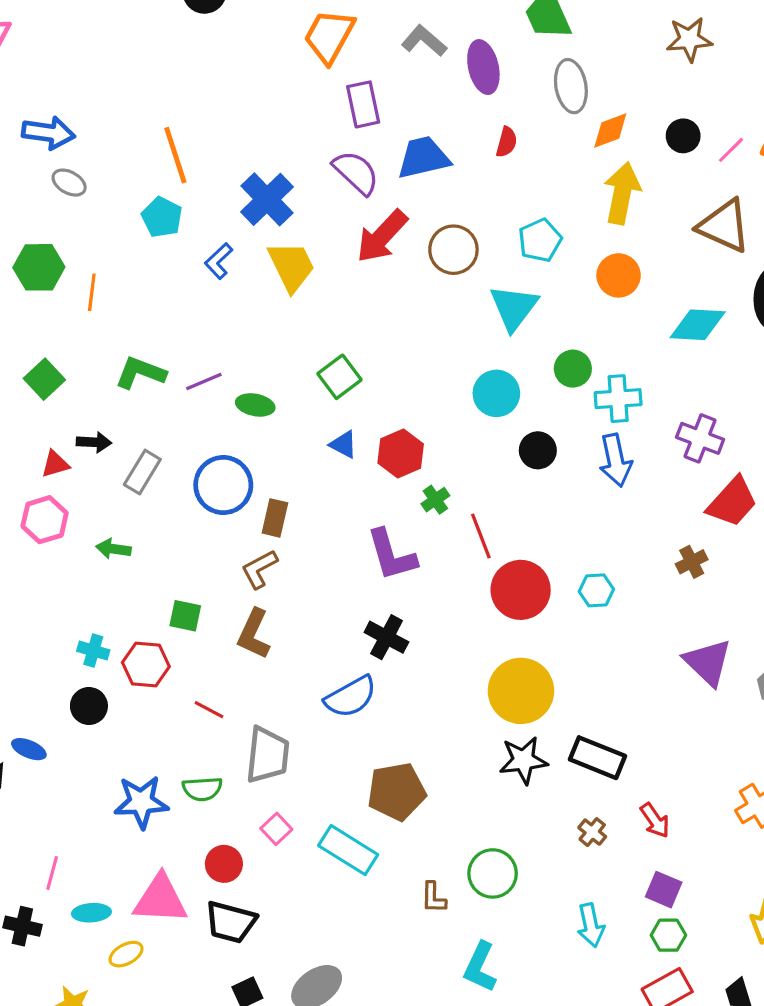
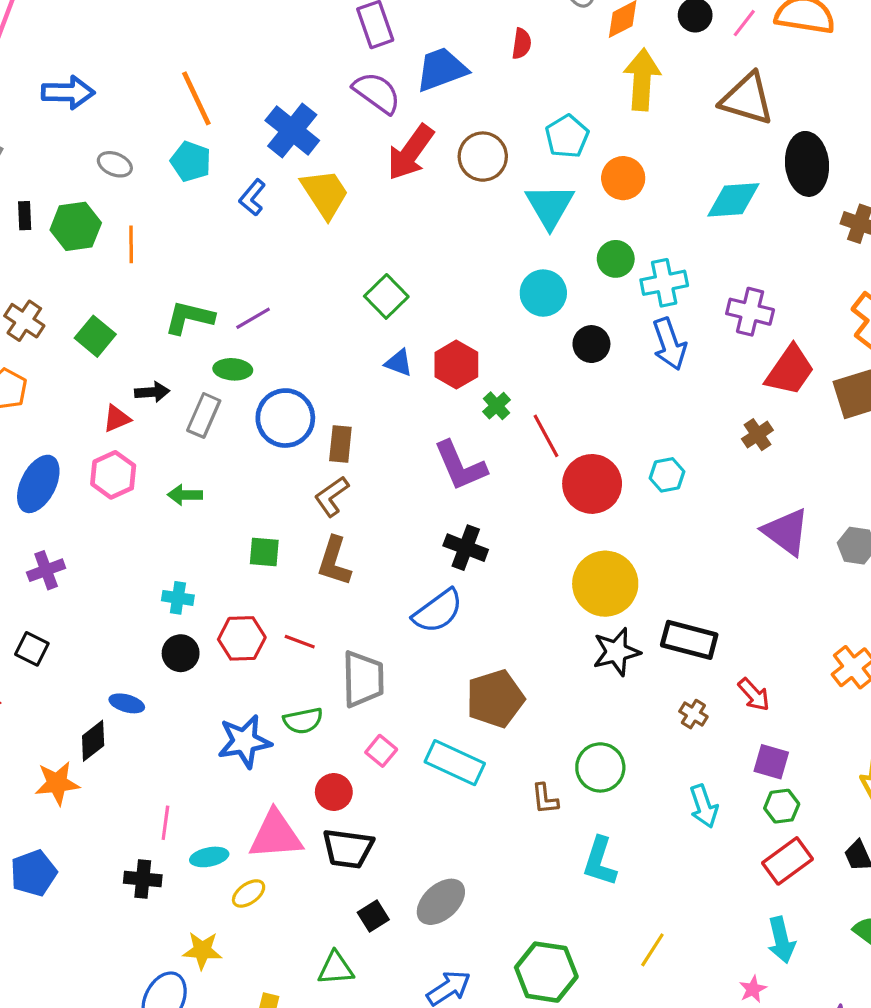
gray ellipse: (69, 183) -> (115, 164), moved
orange circle: (619, 275) -> (623, 178), moved
green ellipse: (255, 405) -> (233, 369), moved
red hexagon: (146, 665) -> (242, 638), moved

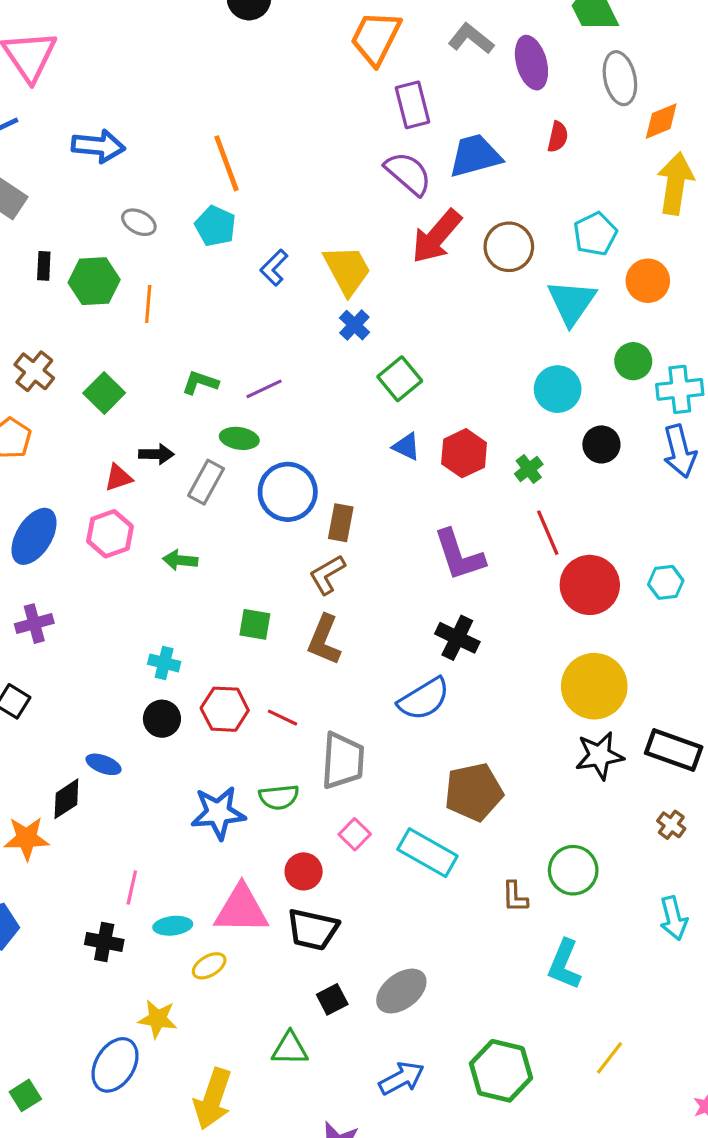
blue cross: (292, 130) -> (354, 325), moved, size x0.6
green L-shape: (189, 318) -> (200, 383), size x0.7
green cross: (497, 406) -> (529, 469), moved

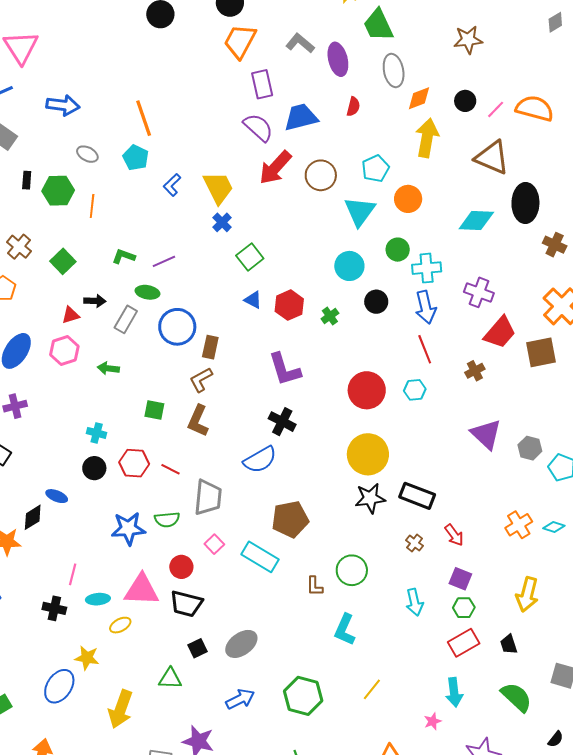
red line: (548, 533) -> (425, 349), moved

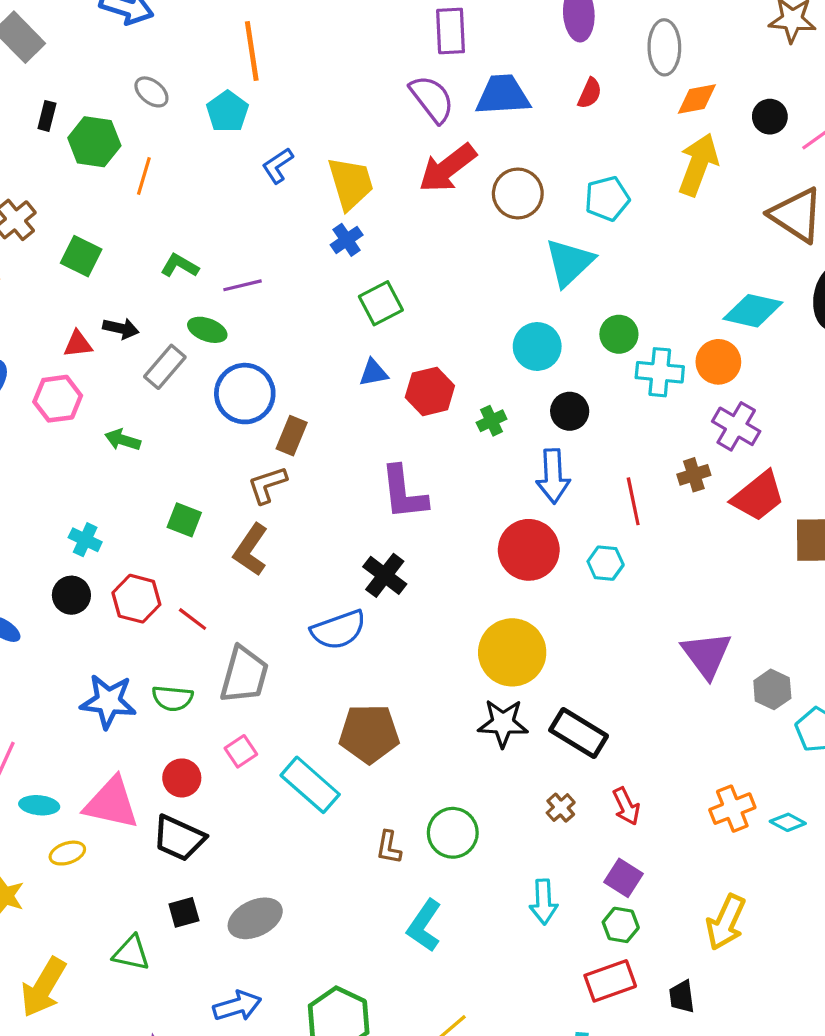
orange circle: (408, 199) -> (718, 362), moved
green square: (63, 261) -> (81, 256), turned -30
blue triangle: (253, 300) -> (373, 373), turned -48
blue arrow: (426, 307) -> (553, 476), moved
brown cross: (475, 371) -> (694, 475), moved

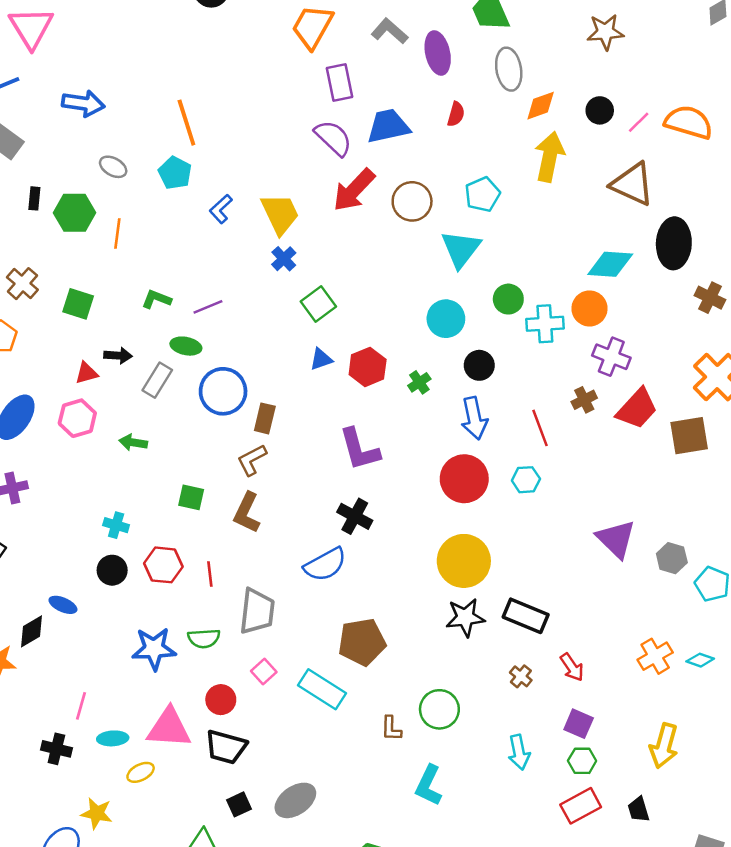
red line: (193, 619) -> (210, 574), turned 55

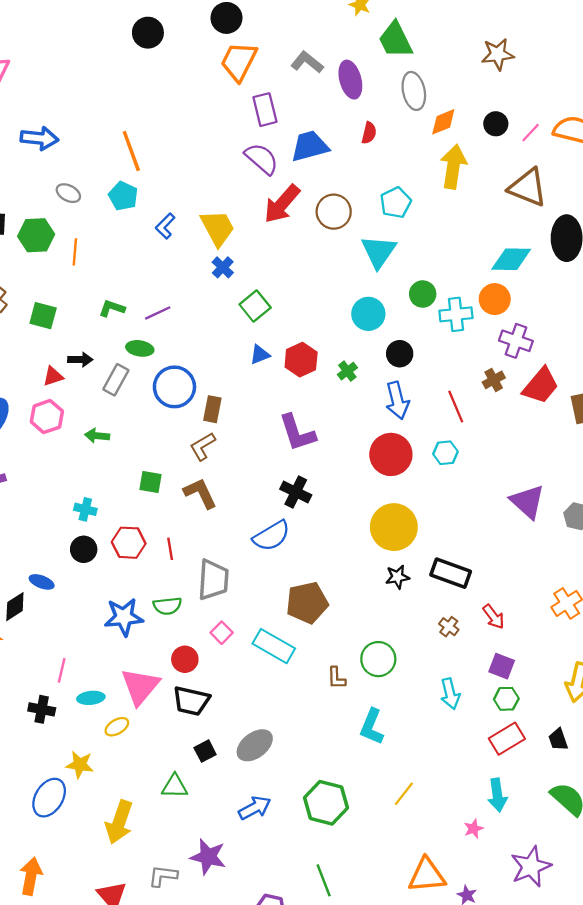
brown L-shape: (247, 513) -> (200, 493), turned 132
black star: (465, 617) -> (397, 577), size x0.7
pink triangle: (169, 728) -> (140, 686), turned -51

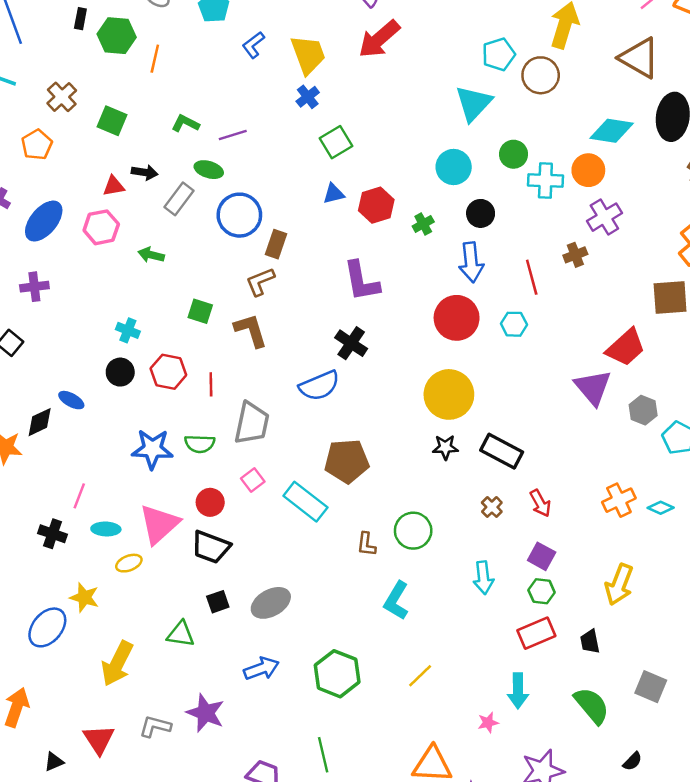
brown circle: (334, 212) -> (541, 75), moved
purple cross: (516, 341) -> (604, 217), turned 32
red trapezoid: (541, 386) -> (626, 347), moved

